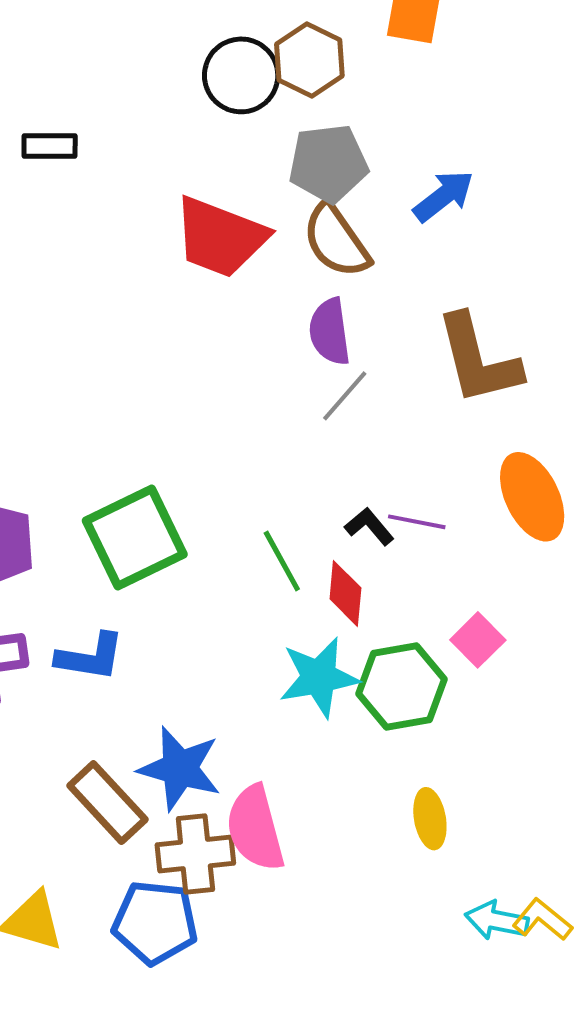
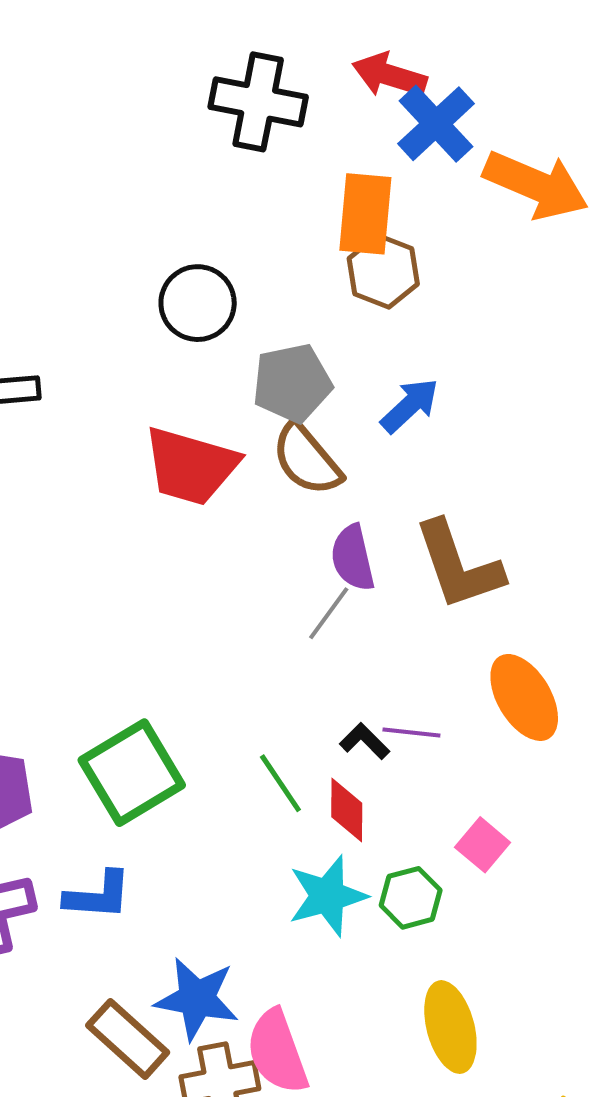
brown hexagon: (309, 60) -> (383, 271), moved
purple semicircle: (330, 332) -> (353, 558), moved
green hexagon: (401, 686) -> (411, 898), size x0.7
yellow ellipse: (430, 819) -> (450, 1027), size x1.5

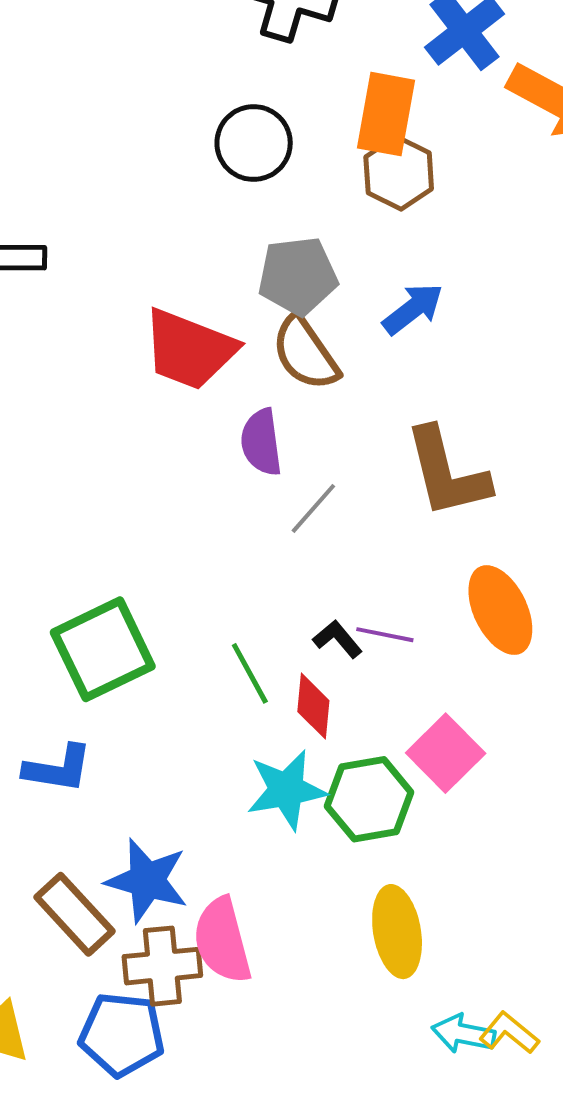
black circle: (198, 303) -> (254, 143), moved
purple semicircle: (353, 558) -> (261, 442), moved
pink square: (483, 845) -> (446, 753), size x1.4
green hexagon: (411, 898) -> (369, 799), size x1.4

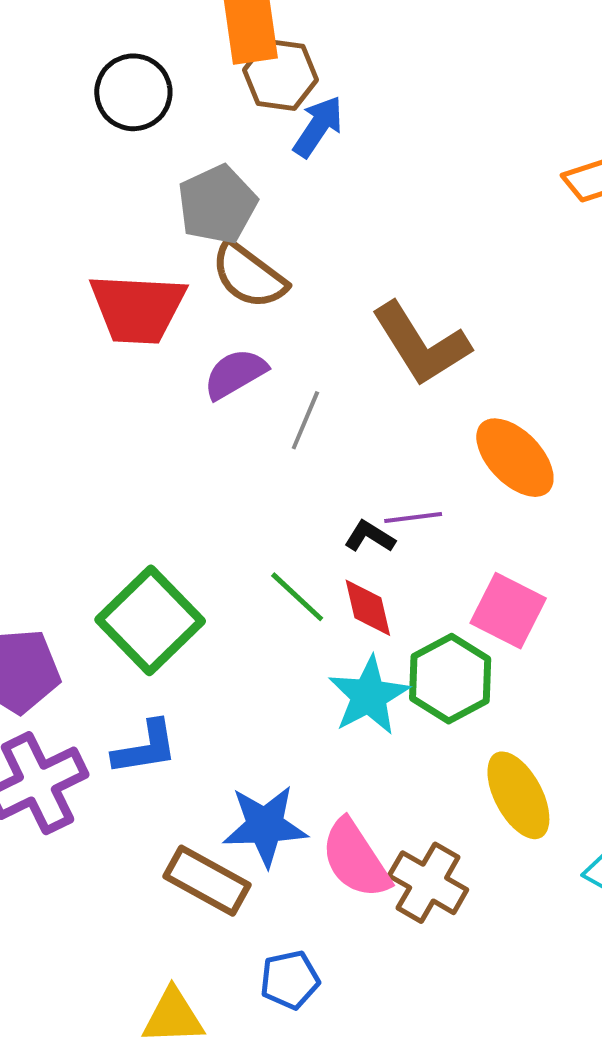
blue arrow: (413, 309) -> (318, 127), moved
purple semicircle: (261, 442) -> (235, 374), turned 86
brown cross: (162, 966) -> (428, 883), moved, turned -36
blue pentagon: (122, 1034) -> (290, 980), size x0.7

